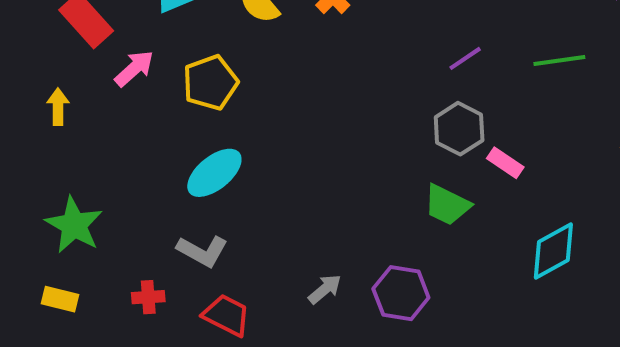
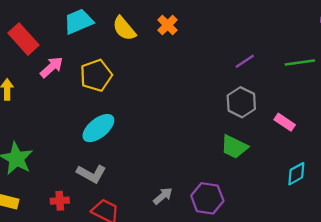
pink rectangle: (505, 163) -> (285, 122), moved
cyan diamond: (553, 251) -> (296, 174), size x0.7

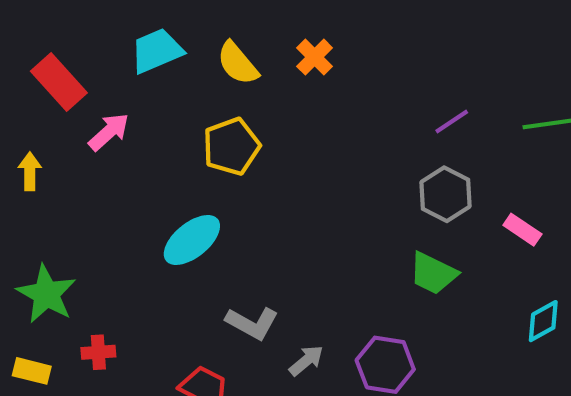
yellow pentagon: (96, 75) -> (231, 146), moved
gray L-shape: (91, 174) -> (252, 323), moved
red cross: (60, 201) -> (98, 352), moved

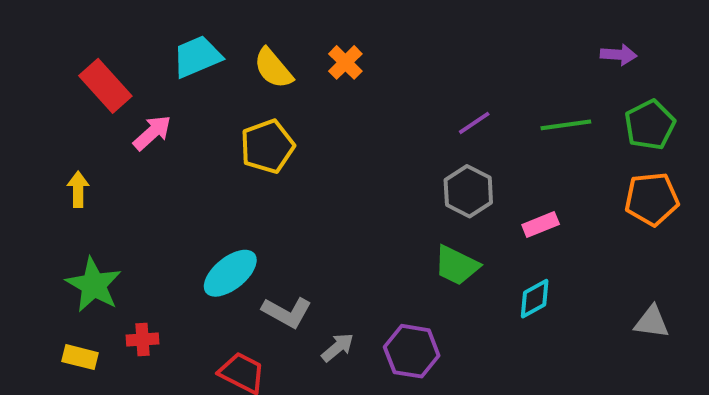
yellow arrow: (30, 171) -> (78, 189), moved
pink rectangle: (522, 230) -> (541, 224), turned -56
cyan ellipse: (192, 240) -> (230, 273), moved
cyan diamond: (543, 321) -> (535, 299), moved

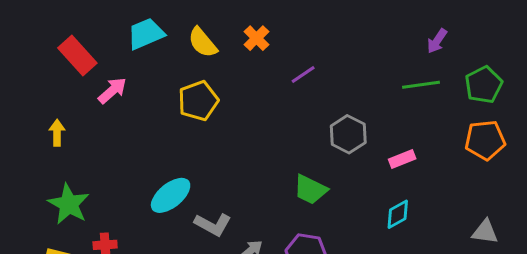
purple arrow: (619, 55) -> (437, 41), moved, turned 120
purple line: (474, 123) -> (303, 75), moved
green trapezoid: (457, 265) -> (310, 190), moved

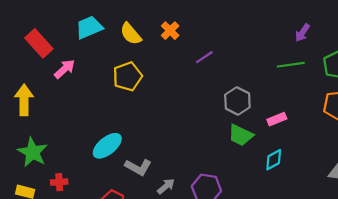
yellow arrow: (57, 133) -> (24, 100), size x1.6
green trapezoid: (310, 190) -> (241, 135), moved

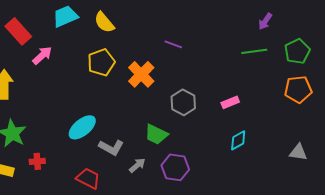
orange cross: (170, 31) -> (141, 74), moved, size x1.5
purple line: (204, 57) -> (173, 44), turned 54
gray hexagon: (237, 101) -> (183, 102), moved
pink rectangle: (277, 119) -> (230, 102), moved
green trapezoid: (241, 135) -> (156, 134), moved

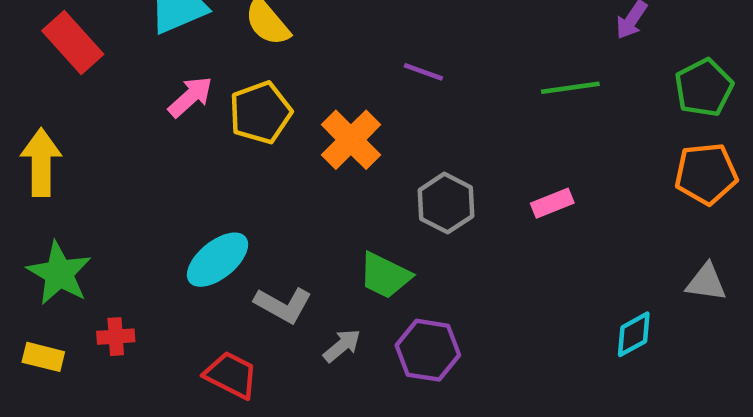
green line: (254, 51) -> (570, 88), moved
pink arrow: (42, 55) -> (190, 97), moved
cyan diamond: (238, 140) -> (634, 334), moved
gray triangle: (298, 152) -> (706, 282), moved

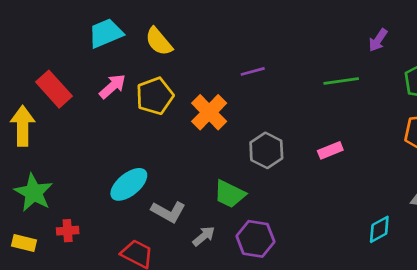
red rectangle: (73, 42) -> (54, 89), moved
purple line: (423, 72) -> (253, 71), turned -35

